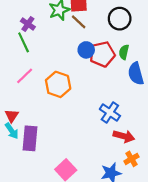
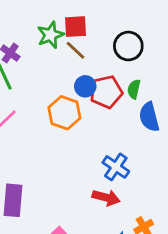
orange hexagon: (58, 84) -> (64, 113), moved
red arrow: (124, 136) -> (106, 198), moved

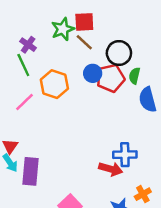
black circle: (128, 46) -> (119, 53), moved
orange hexagon: (64, 113) -> (54, 84), moved
blue cross: (116, 167) -> (125, 155), moved, turned -35

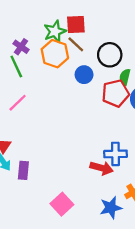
red pentagon: (111, 78) -> (116, 93), moved
orange hexagon: (54, 84) -> (55, 54), moved
purple rectangle: (30, 171) -> (23, 170), size x0.7

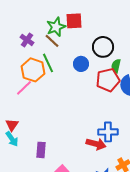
brown line: (76, 44) -> (52, 41), moved
orange hexagon: (55, 54) -> (33, 70), moved
green line: (16, 66) -> (48, 63), moved
purple rectangle: (23, 170) -> (41, 150), moved

